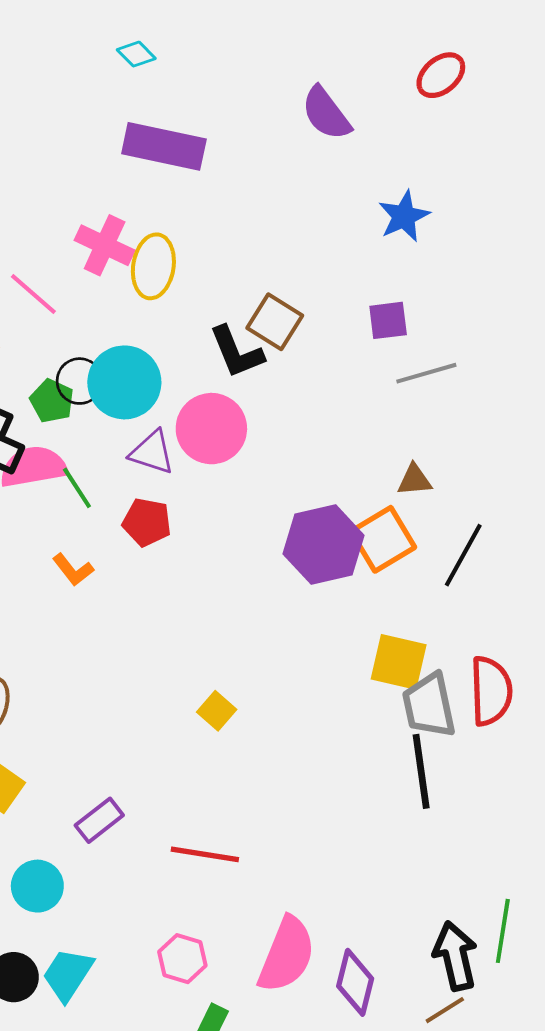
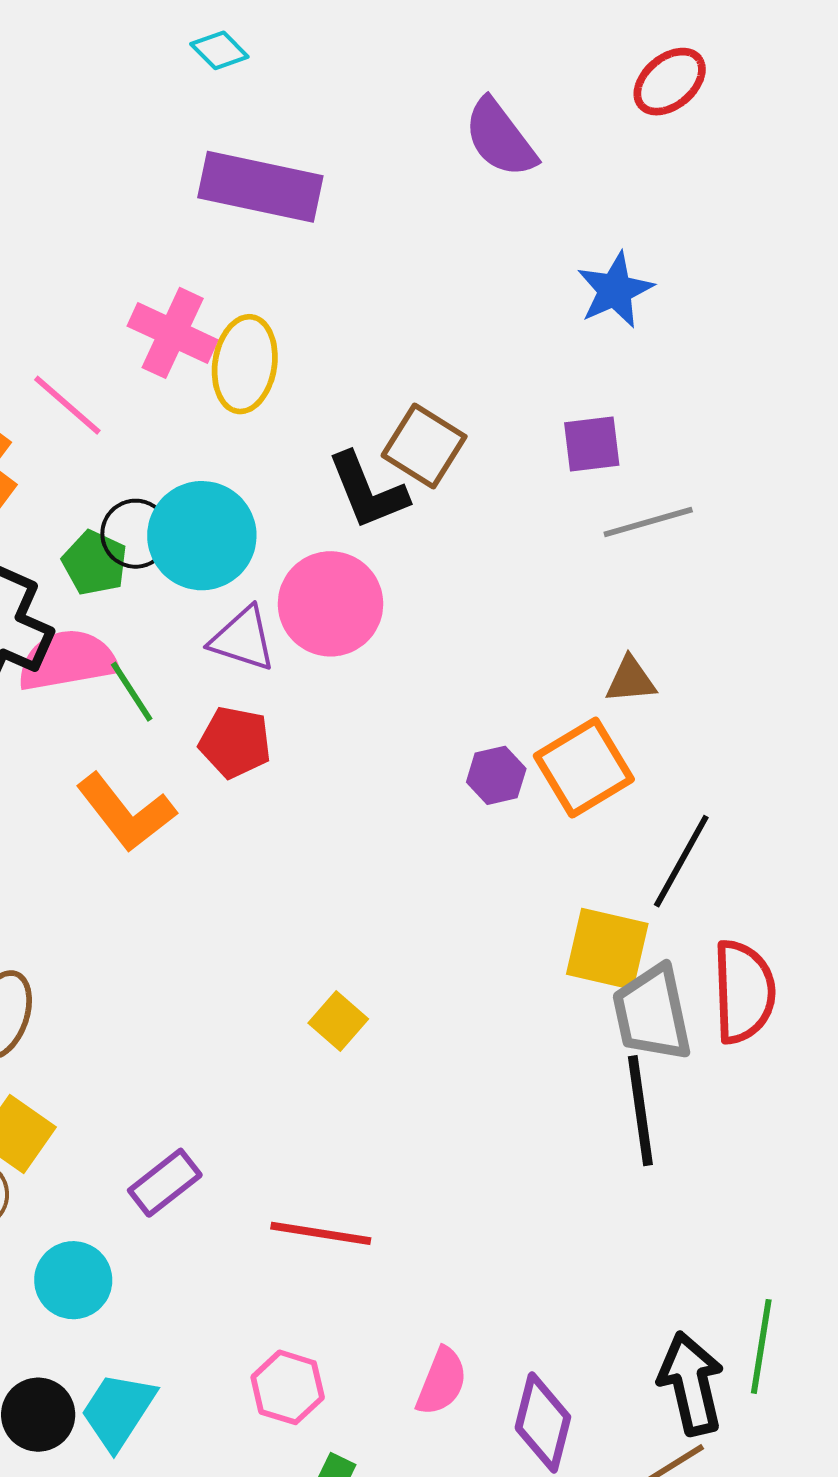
purple hexagon: (323, 545) -> (496, 775), size x0.5
black line: (463, 555) -> (681, 861), moved
orange L-shape: (73, 570) -> (126, 812), size x1.6
pink semicircle: (287, 955) -> (442, 1382), size x0.6

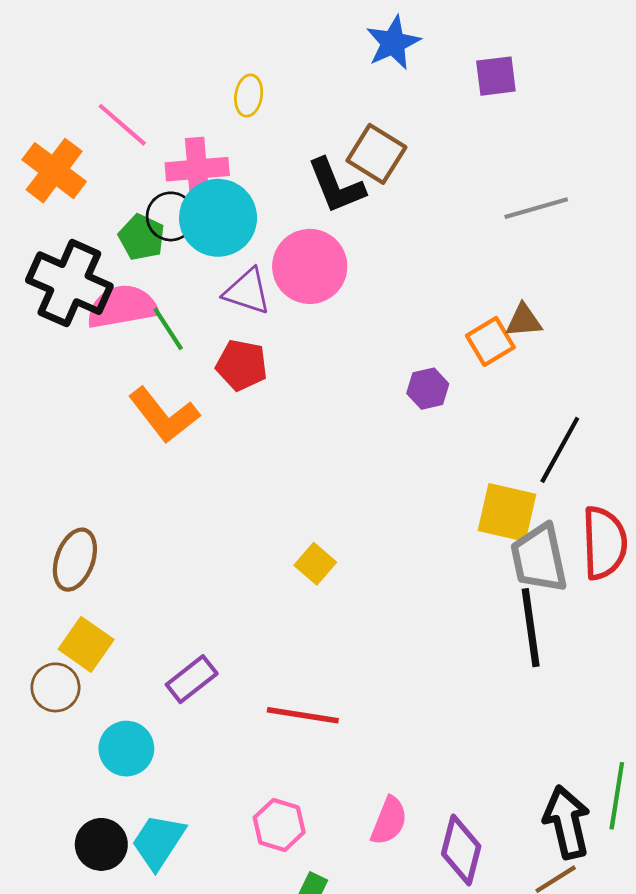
blue star: (615, 290) -> (393, 43), moved
pink cross: (173, 333) -> (197, 169), moved, turned -30
yellow ellipse: (245, 364) -> (249, 96), size x0.6
purple square: (592, 444) -> (496, 76), moved
orange square: (584, 768) -> (490, 341), moved, size x0.7

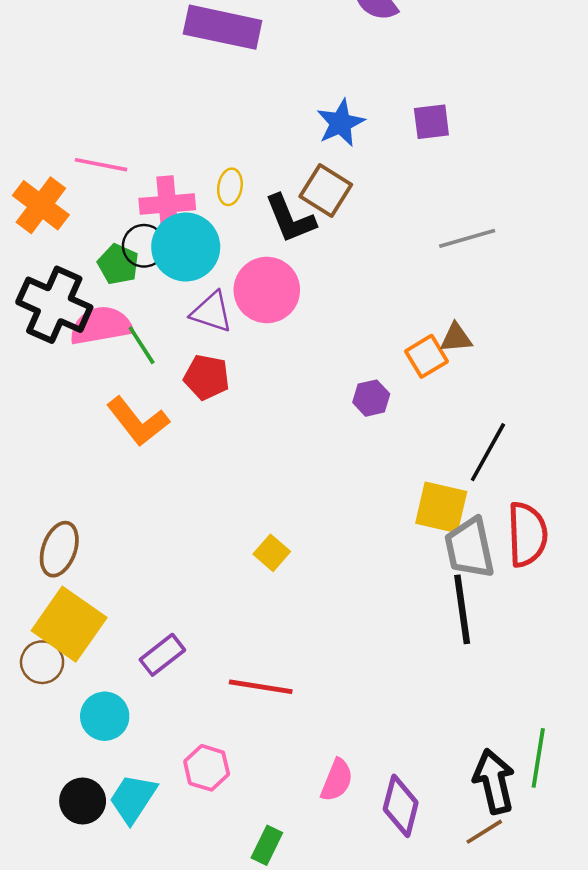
blue star: (393, 43) -> (341, 123), moved
yellow ellipse: (249, 96) -> (230, 187), moved
pink line: (122, 125) -> (101, 165), turned -30
yellow square: (86, 644) -> (69, 624), size x1.5
pink hexagon: (279, 825) -> (207, 768), moved

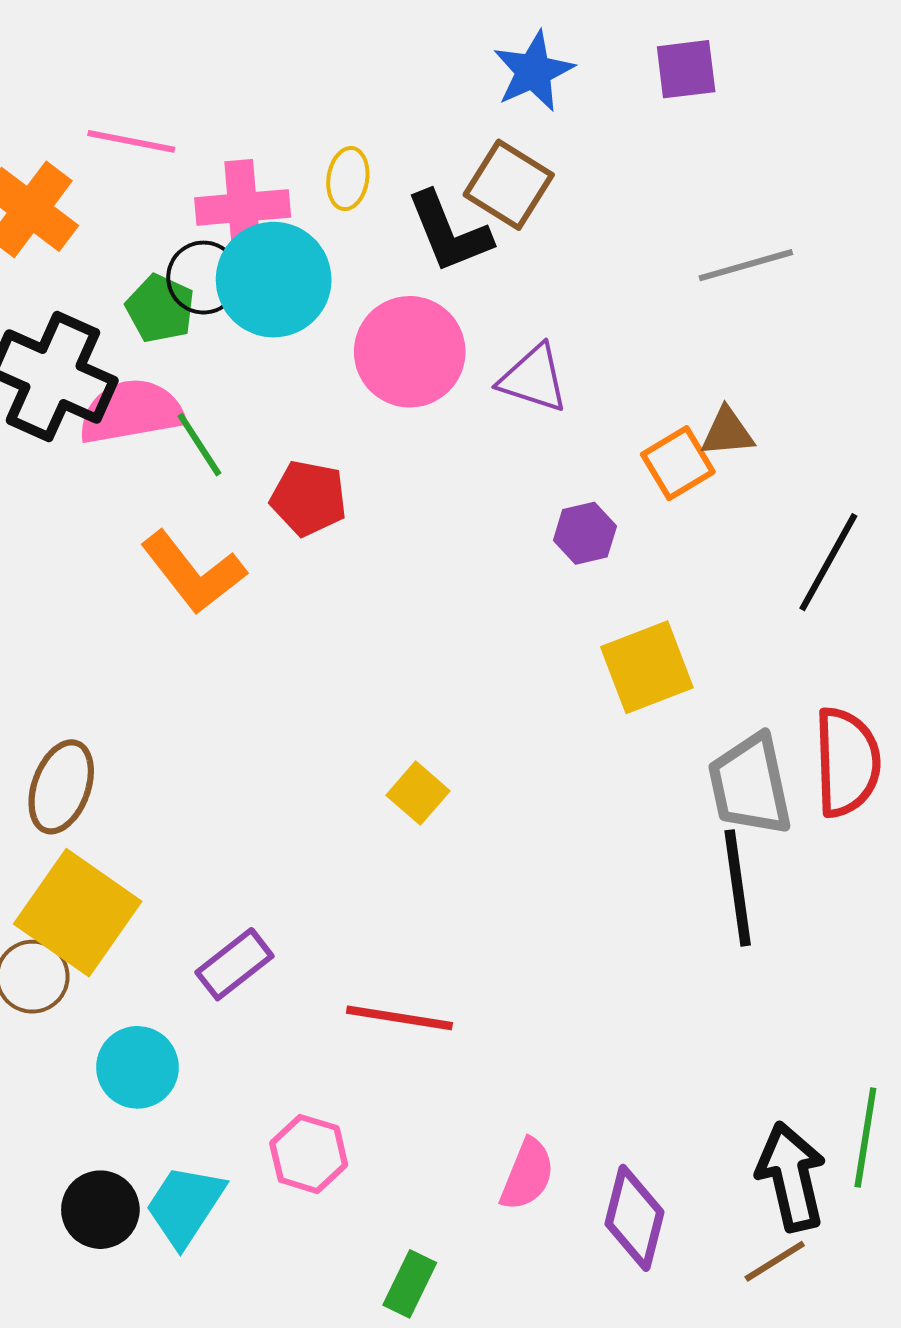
purple triangle: (212, 312) -> (533, 379), moved
black line: (488, 452) -> (828, 562), moved
yellow square: (441, 507) -> (647, 667), moved, turned -34

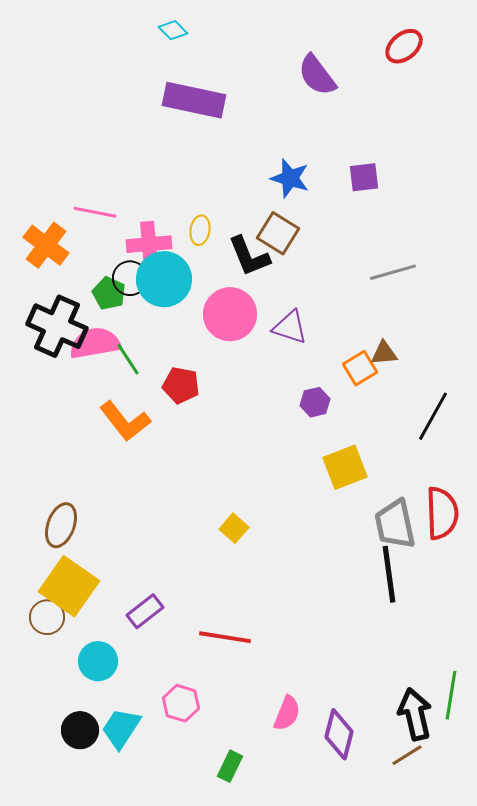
blue star: (533, 71) -> (290, 178), turned -30

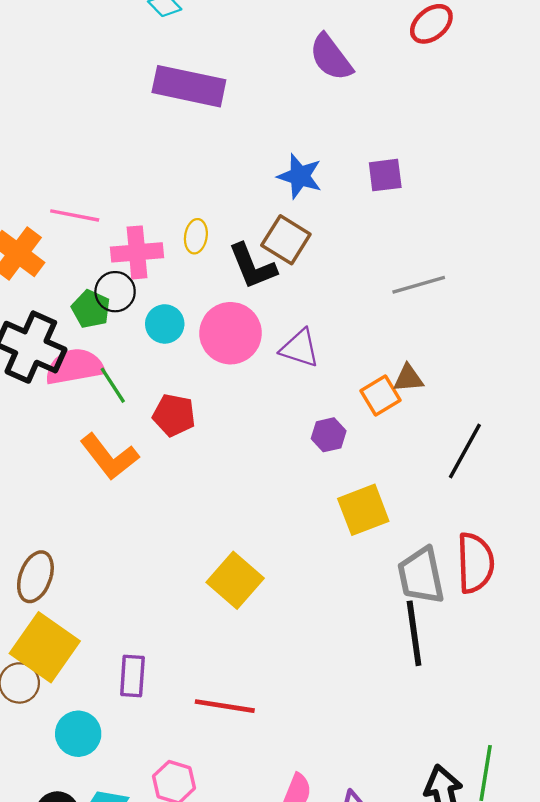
cyan circle: (164, 279) -> (165, 324), moved, size x0.6
yellow square: (234, 528) -> (235, 580), size x1.6
purple rectangle: (145, 611) -> (132, 676), turned -48

